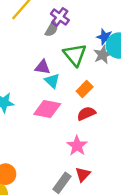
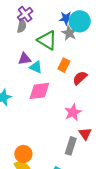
purple cross: (60, 17) -> (25, 14), turned 35
red semicircle: (86, 113) -> (80, 78), moved
pink star: (77, 146) -> (73, 112), turned 30

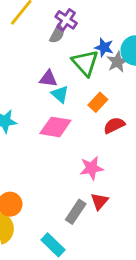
purple cross: (25, 14) -> (66, 20), turned -35
blue star: (66, 18) -> (104, 47), moved

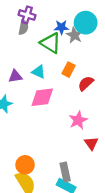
purple triangle: (48, 79) -> (15, 76), moved
gray rectangle: (76, 212) -> (65, 172), moved, turned -30

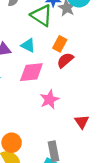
red semicircle: (86, 83) -> (65, 60), moved
pink star: (78, 120) -> (49, 100), moved

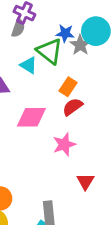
cyan triangle: (28, 45) -> (29, 65), moved
pink star: (49, 100) -> (64, 144), moved

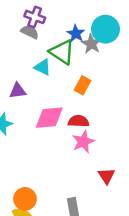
gray semicircle: (18, 28) -> (30, 32), turned -78
blue star: (65, 33) -> (76, 34), turned 30
red semicircle: (73, 107) -> (78, 121), moved, turned 42

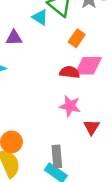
pink diamond: (49, 118) -> (88, 66), moved
pink star: (83, 142) -> (70, 106), moved, turned 30

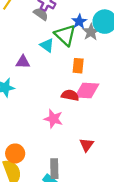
orange rectangle: (77, 38) -> (78, 66), turned -32
pink star: (70, 106) -> (53, 119), moved

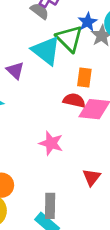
cyan triangle: (47, 45) -> (46, 51), size x1.6
purple triangle: (23, 62) -> (15, 70), turned 40
red semicircle: (70, 95) -> (74, 100), moved

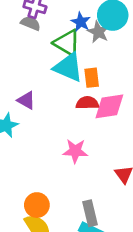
cyan triangle: (46, 51) -> (68, 67), moved
purple triangle: (15, 70) -> (26, 100), moved

